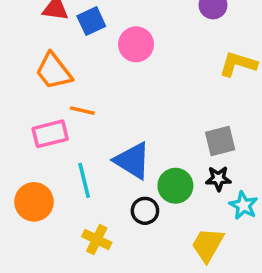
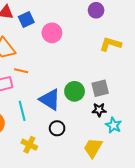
green circle: (175, 186) -> (75, 91), moved

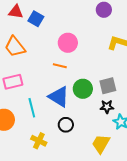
blue square: (26, 19) -> (36, 19), turned -35
pink circle: (52, 33) -> (68, 43), moved
orange line: (21, 71) -> (60, 66), moved

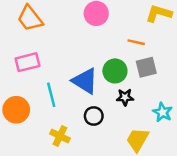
orange line: (60, 66) -> (136, 42), moved
black star: (107, 107) -> (125, 97), moved

